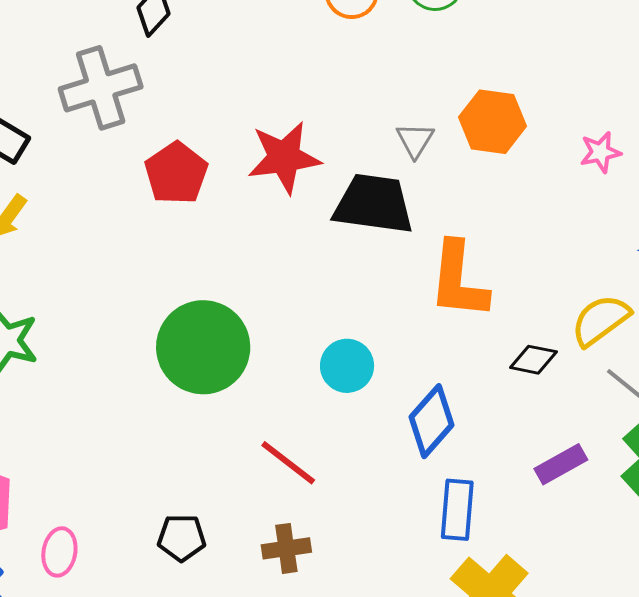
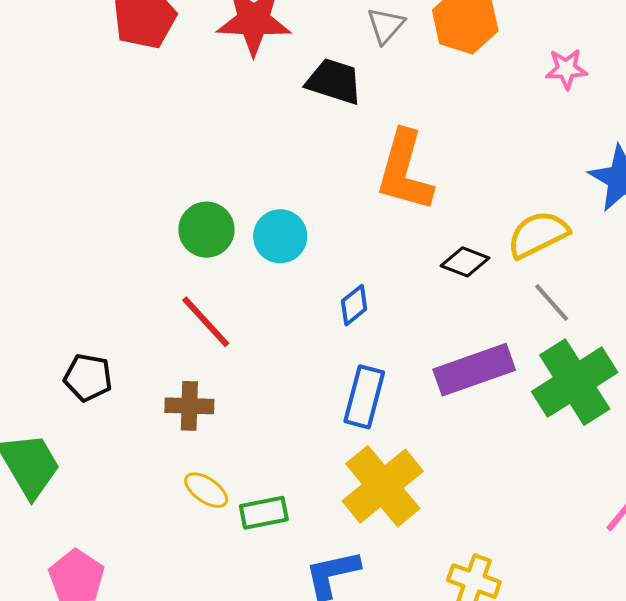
black trapezoid: (374, 204) -> (334, 81), size x0.7
green circle: (203, 347) -> (207, 230), moved, size x0.6
blue diamond: (431, 421) -> (354, 305), size x0.6
purple rectangle: (561, 464) -> (474, 370), size x1.5

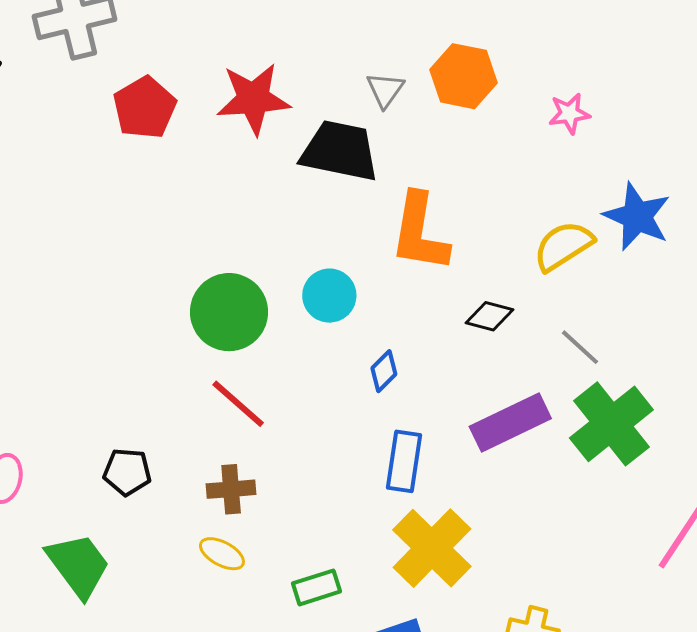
black trapezoid: (334, 81) -> (340, 151), size x1.4
green circle: (207, 230) -> (229, 312), size x1.4
yellow semicircle: (538, 234) -> (563, 246), moved
cyan circle: (280, 236) -> (329, 296), moved
yellow ellipse: (206, 490) -> (222, 554), moved

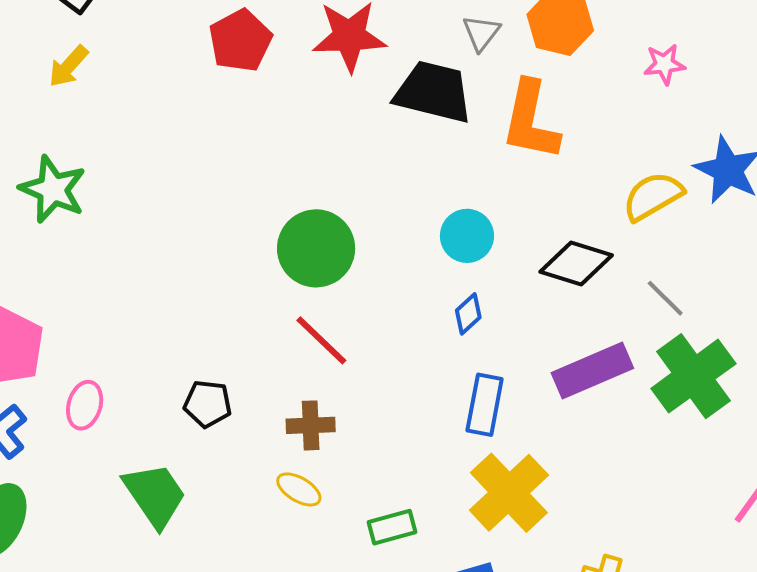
orange L-shape: (420, 232) -> (531, 121), moved
cyan circle: (329, 296) -> (467, 236), moved
black diamond: (489, 316) -> (576, 263), size x1.5

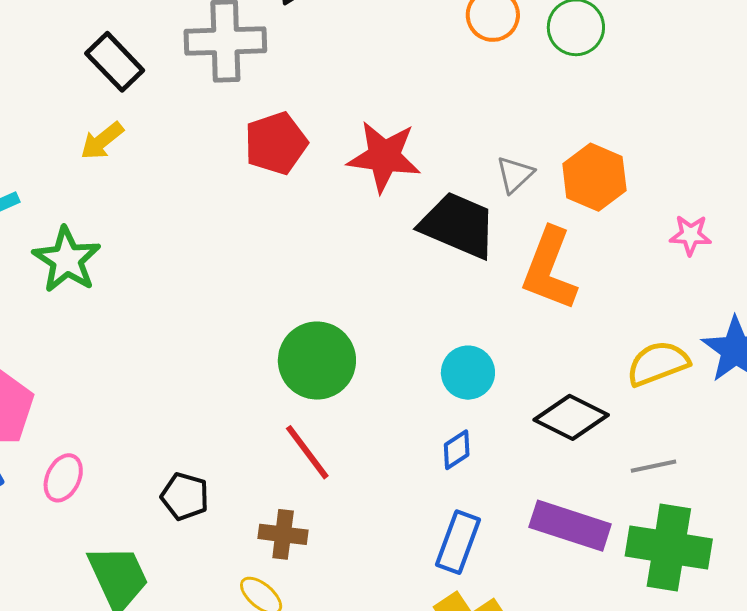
gray line: (665, 298) -> (654, 466), turned -66
purple rectangle: (592, 370) -> (570, 526), turned 32
green cross: (693, 376) -> (669, 548), turned 36

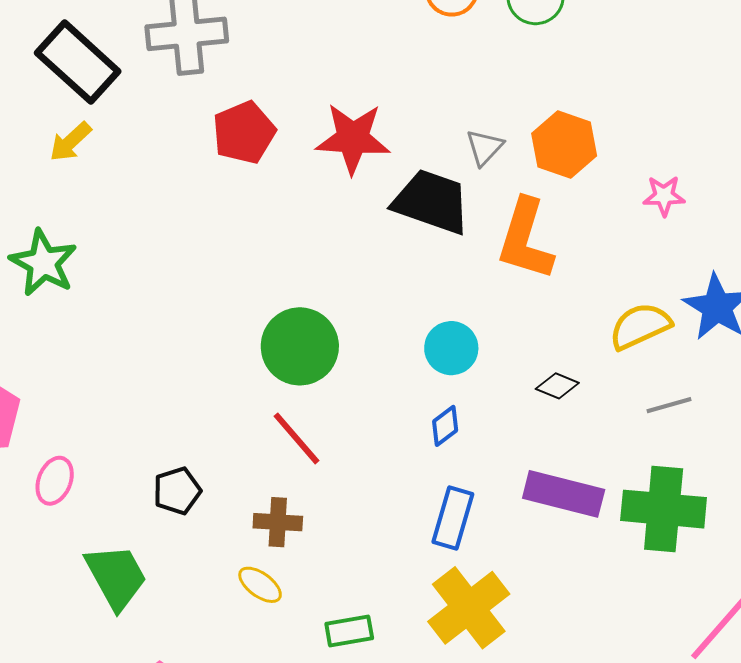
black rectangle: (115, 62) -> (78, 62), size x1.4
black diamond: (571, 417) -> (557, 386), size x0.6
gray line: (654, 466) -> (669, 405), moved
black pentagon: (185, 496) -> (177, 491), turned -30

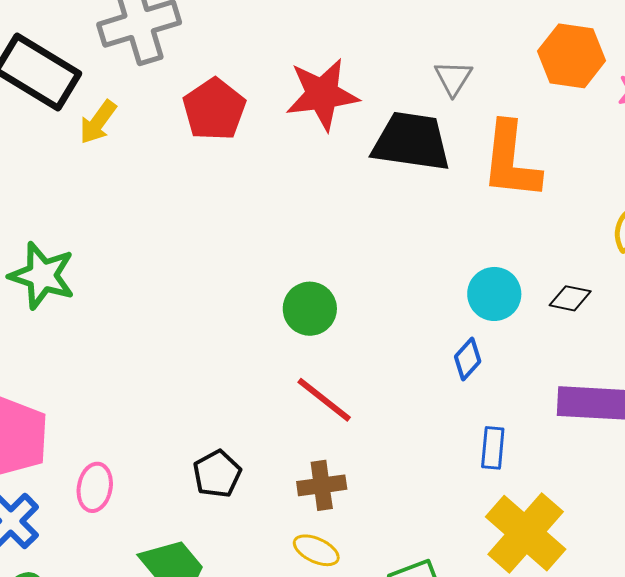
yellow arrow: (70, 142) -> (98, 122), moved
orange hexagon: (564, 145) -> (572, 56), moved
green circle: (300, 346) -> (310, 309), size x0.7
cyan circle: (451, 348) -> (494, 294), moved
blue rectangle: (453, 518) -> (493, 448), size x0.7

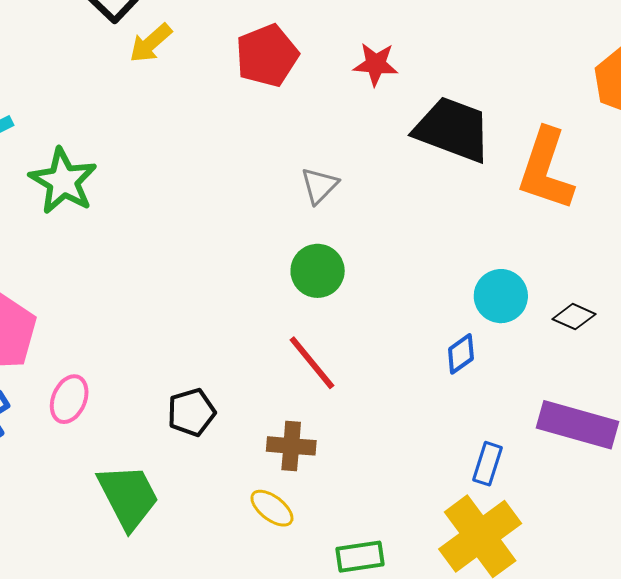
gray triangle: (453, 78) -> (319, 185), moved
red star: (322, 94) -> (376, 64), size x0.6
blue rectangle: (493, 448) -> (487, 464), moved

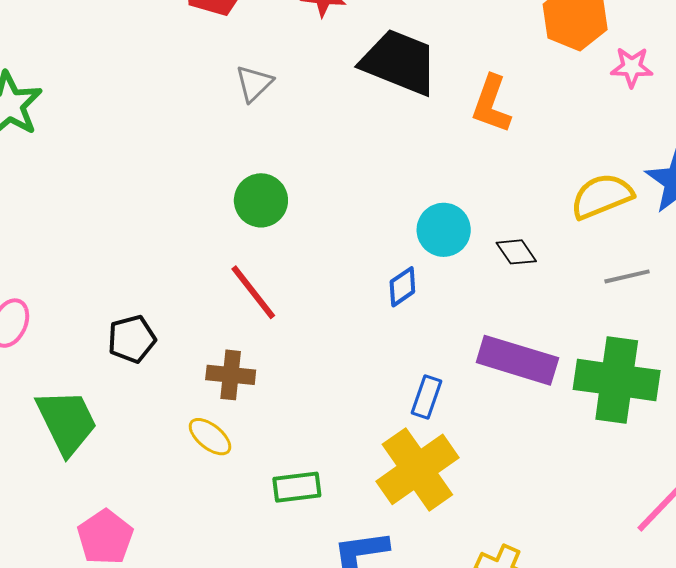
orange L-shape: (546, 169) -> (491, 104), size x0.7
gray triangle: (319, 185) -> (254, 83), moved
black diamond: (574, 317) -> (516, 252), turned 30

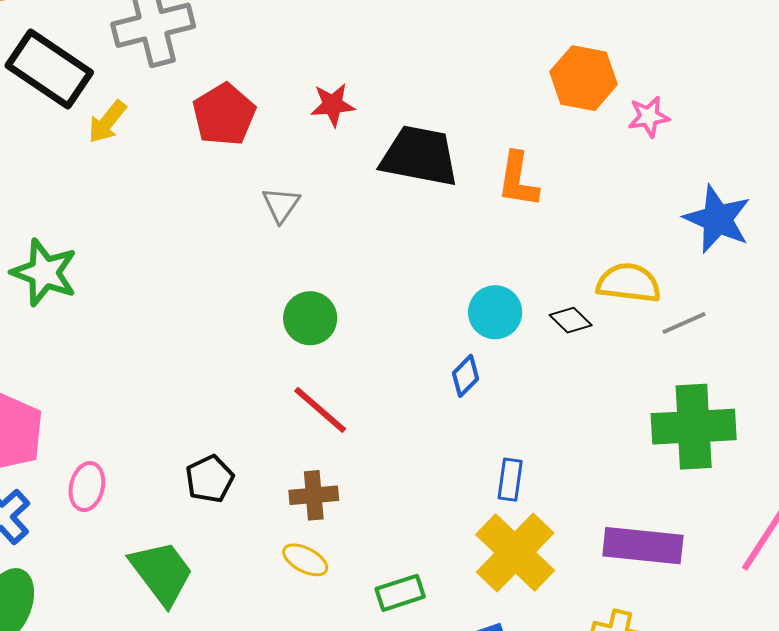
yellow semicircle: (602, 196) -> (629, 283), moved, turned 40
purple rectangle: (517, 360) -> (643, 546), moved

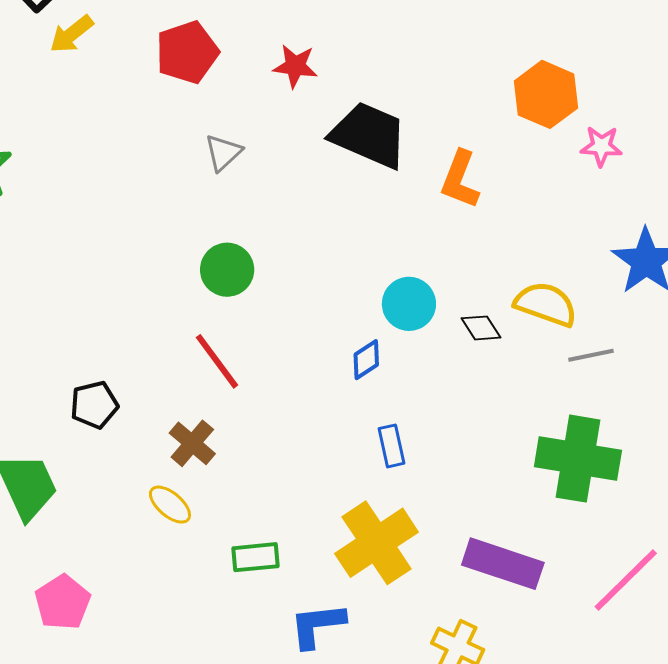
blue rectangle: (510, 480) -> (392, 446), moved, turned -33
brown cross: (314, 495) -> (192, 443), turned 33

